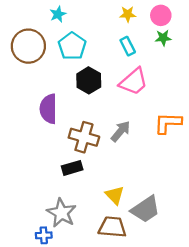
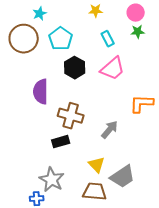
cyan star: (58, 14) -> (40, 14), moved
yellow star: (128, 14) -> (96, 11), moved
gray arrow: (121, 131) -> (110, 130), moved

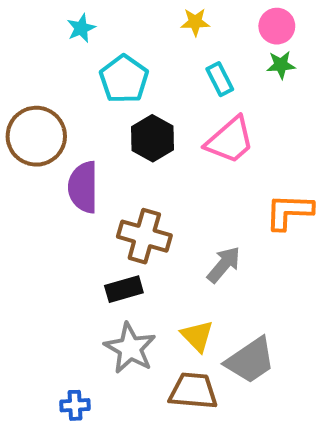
brown circle: (24, 39) -> (36, 136), moved
gray star: (52, 180) -> (130, 348), moved

